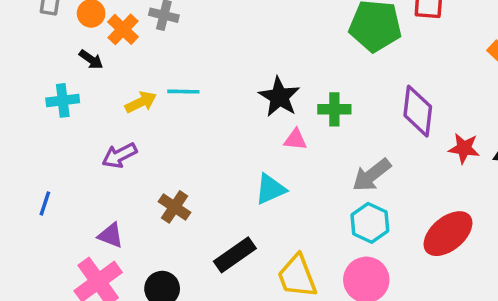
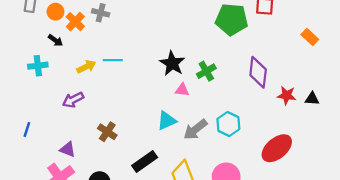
green cross: (334, 109) -> (206, 71), turned -30
gray arrow: (372, 175) -> (195, 130), moved
cyan hexagon: (370, 223) -> (228, 124), moved

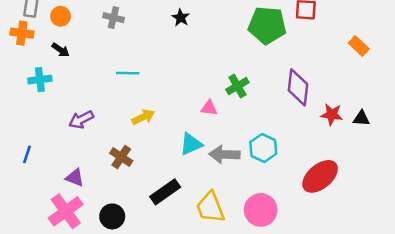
orange cross: (75, 22) -> (22, 33), moved, turned -36
black star: (172, 63) -> (181, 18), moved, size x0.6
yellow arrow: (86, 67) -> (143, 117), moved
gray arrow: (195, 130) -> (225, 154), turned 40

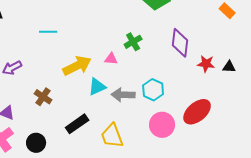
yellow arrow: (143, 117) -> (77, 66), moved, size x1.6
pink circle: (261, 210) -> (162, 125), moved

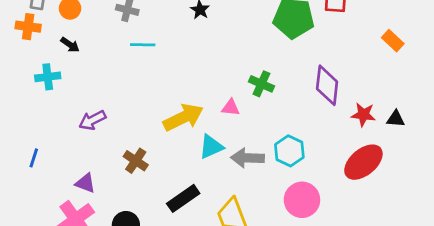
cyan line: (48, 32) -> (143, 45), moved
green cross: (133, 42) -> (261, 84), turned -36
red ellipse: (197, 112) -> (363, 162), moved

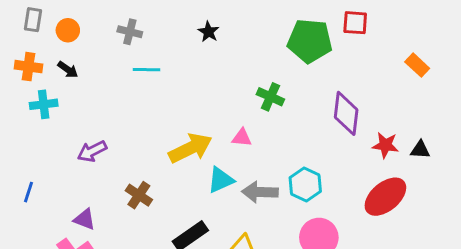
orange cross: (28, 27) -> (29, 67), moved
green cross: (261, 84) -> (270, 97), moved

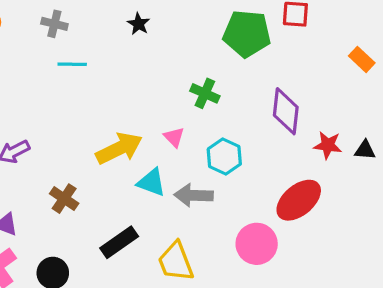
pink triangle: (242, 138) -> (174, 137), turned 40
cyan triangle: (221, 180) -> (151, 182), turned 44
cyan hexagon: (305, 185) -> (224, 156), moved
red ellipse: (385, 197) -> (299, 200), moved

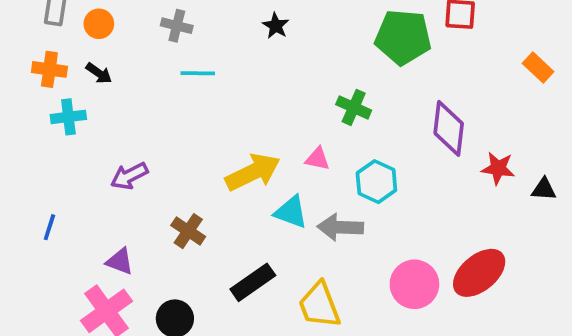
pink triangle: (174, 137) -> (318, 159), turned -35
black triangle: (365, 150) -> (544, 189), moved
red ellipse: (299, 200) -> (479, 273), moved

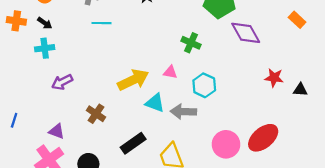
cyan cross: (68, 117) -> (45, 48), moved
purple diamond: (449, 128) -> (246, 33), moved, turned -36
blue line: (49, 227) -> (14, 120), moved

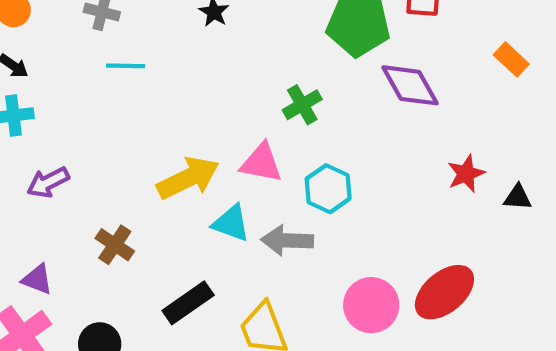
green cross: (191, 43) -> (302, 105), turned 36
pink triangle: (170, 72) -> (261, 163), size x1.5
red star: (274, 78) -> (466, 174), turned -30

